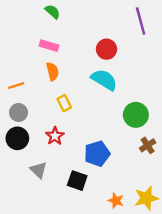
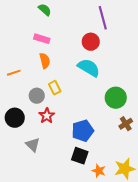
purple line: (141, 21) -> (103, 18), moved
gray circle: (19, 113) -> (37, 96), moved
black square: (77, 181) -> (80, 156), moved

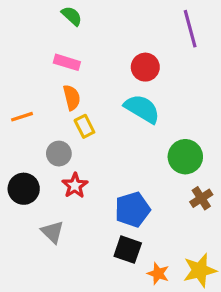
purple line: (103, 18) -> (190, 29), moved
yellow rectangle: (55, 88) -> (84, 126), moved

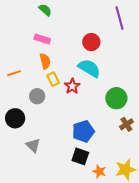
red star: (75, 186) -> (72, 86), moved

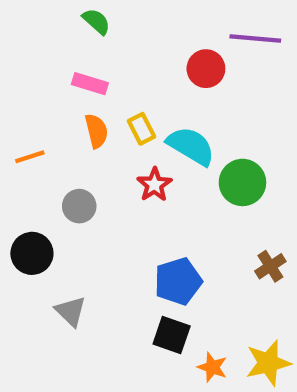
purple line: (119, 18) -> (255, 39), turned -70
red circle: (91, 42) -> (206, 69), moved
yellow rectangle: (53, 79) -> (141, 129), moved
green circle: (116, 98) -> (242, 182), moved

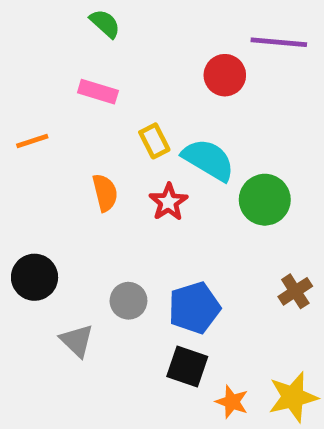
orange semicircle: (96, 131) -> (105, 193), moved
orange line: (30, 157) -> (32, 141), moved
gray circle: (79, 206) -> (128, 301), moved

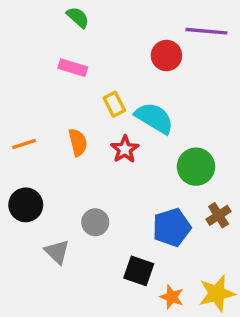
orange line: (32, 141) -> (24, 144), moved
green circle: (265, 200) -> (196, 167), moved
blue pentagon: (194, 308) -> (172, 227), moved

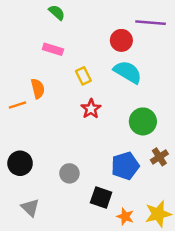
cyan semicircle: (154, 118) -> (128, 72), moved
orange semicircle: (78, 142) -> (38, 89), moved
black circle: (26, 205) -> (20, 163), moved
gray circle: (95, 222) -> (69, 173), moved
gray triangle: (57, 252) -> (30, 208), moved

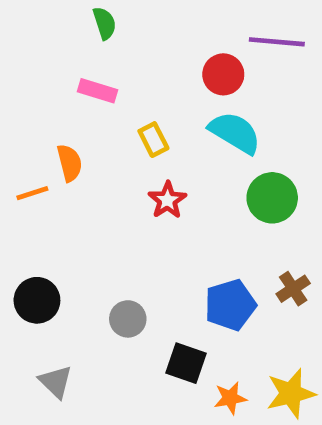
green semicircle: (57, 13) -> (105, 23), turned 30
green circle: (143, 121) -> (272, 198), moved
orange star: (125, 216) -> (230, 398), turned -30

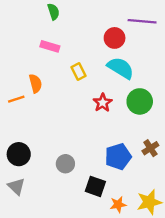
red star: (167, 200) -> (103, 103), moved
gray triangle: (56, 382) -> (16, 186), moved

